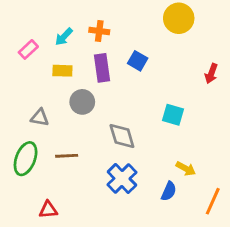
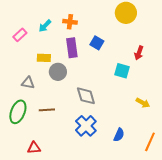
yellow rectangle: (62, 71) -> (44, 58), moved
red arrow: (211, 74) -> (139, 53), moved
cyan square: (173, 115) -> (122, 71), moved
yellow arrow: (186, 169) -> (143, 103), moved

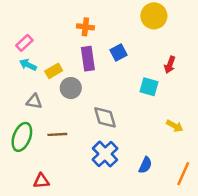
cyan arrow: (45, 26) -> (28, 65), moved, turned 72
blue square: (97, 43) -> (118, 53), turned 32
yellow rectangle: (44, 58) -> (54, 71), turned -32

